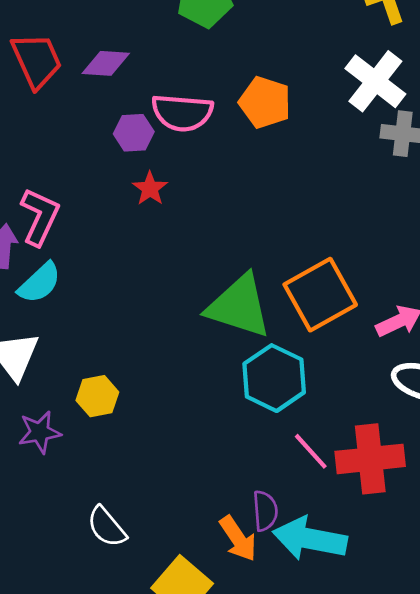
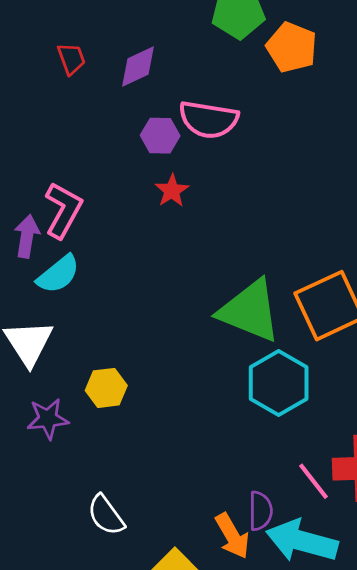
red trapezoid: (37, 60) -> (71, 59), size x0.6
purple diamond: (106, 63) -> (138, 66), turned -33
orange pentagon: (265, 102) -> (292, 47), moved
pink line: (311, 451) -> (313, 481), moved

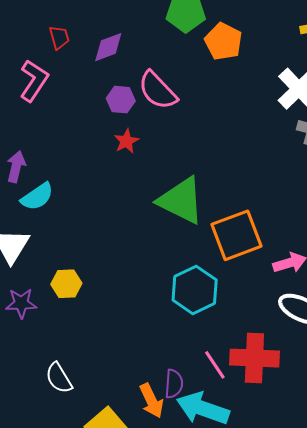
pink semicircle: (209, 120) -> (158, 90), turned 33
pink L-shape: (63, 210) -> (34, 81), moved
green triangle: (250, 311) -> (181, 200), moved

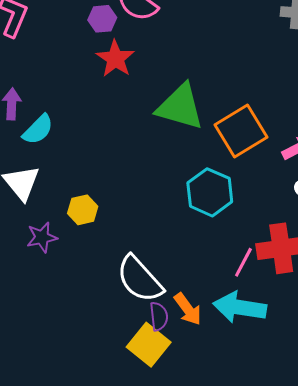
red star: (126, 141) -> (115, 59), size x1.5
pink line: (215, 365) -> (243, 262), turned 72
white semicircle: (59, 378) -> (140, 279), moved, size x1.6
purple semicircle: (174, 384) -> (159, 316), moved

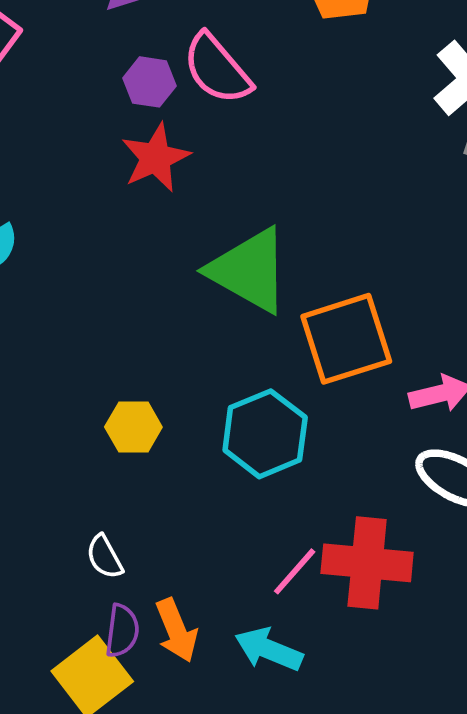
yellow hexagon: (83, 210) -> (133, 427), moved
white semicircle: (140, 279) -> (105, 557), size x0.5
cyan arrow: (240, 307) -> (269, 649), size x0.7

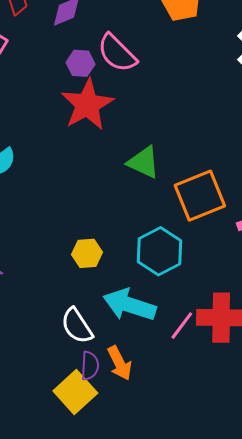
red star: (156, 158) -> (87, 105), size x1.4
green triangle: (249, 270) -> (144, 162), size x0.7
white semicircle: (105, 557) -> (77, 326), size x1.5
cyan arrow: (269, 649) -> (130, 305), moved, size x1.4

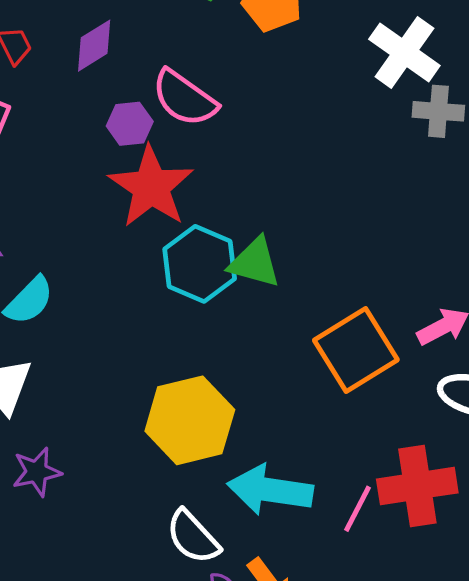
orange square: (200, 196) -> (356, 350), moved
cyan hexagon: (159, 251) -> (200, 264), moved
yellow hexagon: (87, 253) -> (190, 420), size x1.8

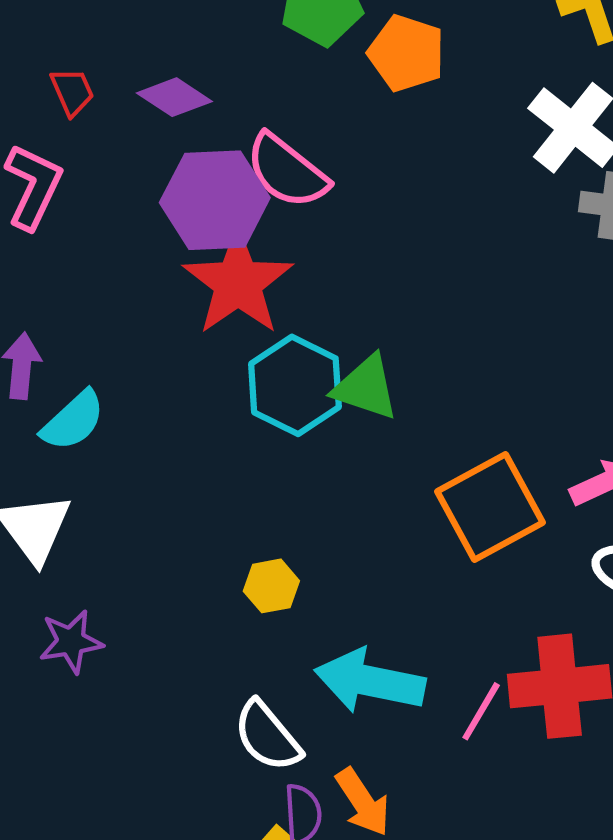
purple diamond: (94, 46) -> (174, 97), turned 62
purple hexagon: (130, 124) -> (215, 200), size x1.8
yellow hexagon: (190, 420) -> (271, 586), size x0.5

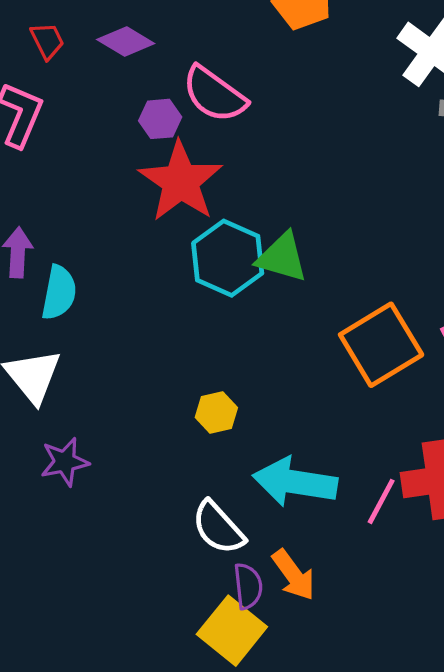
purple hexagon: (215, 200) -> (160, 119), size x0.5
cyan semicircle: (73, 421) -> (59, 293), turned -34

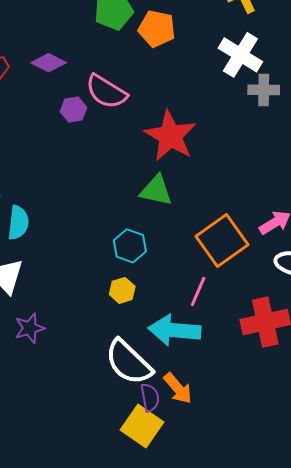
red star: (181, 182) -> (170, 136), moved
cyan hexagon: (228, 258) -> (130, 246), moved, size x0.7
pink line: (381, 501) -> (198, 291), moved
white semicircle: (218, 528) -> (129, 362), size x1.4

